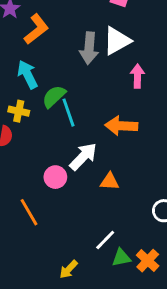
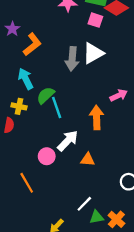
pink arrow: (137, 76) -> (119, 95), moved, turned 63
orange arrow: (121, 126) -> (96, 117), turned 85

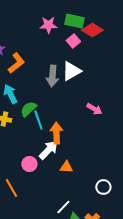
pink square: (95, 20) -> (73, 41), turned 32
pink arrow: (119, 95) -> (94, 109), turned 56
orange arrow: (96, 117) -> (56, 133), moved

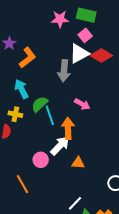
red diamond: (92, 30) -> (101, 56), moved
white triangle: (71, 71) -> (79, 54), moved
pink arrow: (94, 109) -> (82, 104), moved

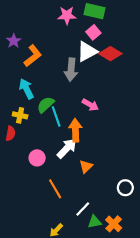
pink circle: (41, 160) -> (37, 158), moved
orange triangle: (78, 163) -> (86, 166), turned -48
orange line: (22, 184) -> (55, 189), moved

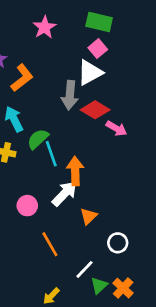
pink star: (67, 15) -> (45, 27), moved, turned -30
red diamond: (110, 54) -> (95, 110), moved
pink arrow: (90, 105) -> (116, 128), moved
white circle: (125, 188) -> (118, 243), moved
green triangle: (94, 222) -> (99, 285), turned -32

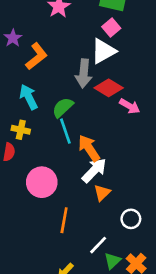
green semicircle: (38, 139) -> (63, 107), moved
orange arrow: (75, 171) -> (89, 148), turned -32
white arrow: (65, 194) -> (94, 170), moved
pink circle: (27, 206) -> (42, 182), size x1.5
orange line: (50, 244) -> (64, 220), turned 40

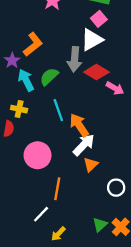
purple star: (13, 38) -> (12, 60), moved
green semicircle: (63, 107) -> (49, 77), moved
white line: (98, 245) -> (41, 214), moved

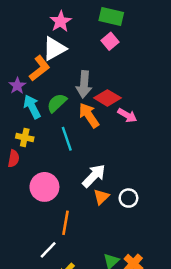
white triangle: (92, 40) -> (54, 49), moved
orange arrow: (79, 125) -> (89, 115), moved
white circle: (116, 188) -> (128, 198), moved

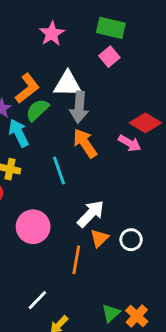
white triangle: (54, 49) -> (68, 84), moved, turned 30
red diamond: (107, 98) -> (145, 123), moved
green semicircle: (57, 103) -> (37, 110), moved
orange line: (65, 223) -> (76, 260), moved

